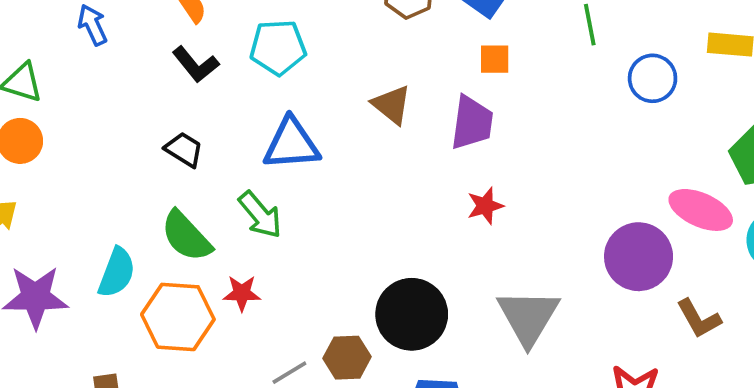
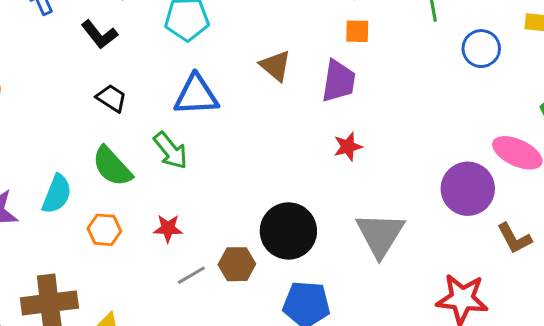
black L-shape: (196, 64) -> (99, 35), moved
red star: (242, 293) -> (168, 228), moved
orange hexagon: (178, 317) -> (104, 230), size x0.6

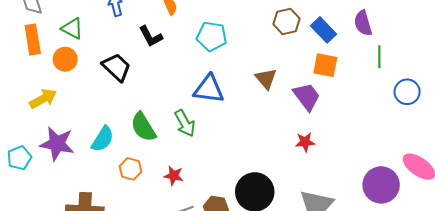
orange square: (357, 31) -> (325, 65), size x1.4
purple trapezoid: (338, 81) -> (307, 97), turned -56
black trapezoid: (111, 98) -> (116, 67), moved, size x1.4

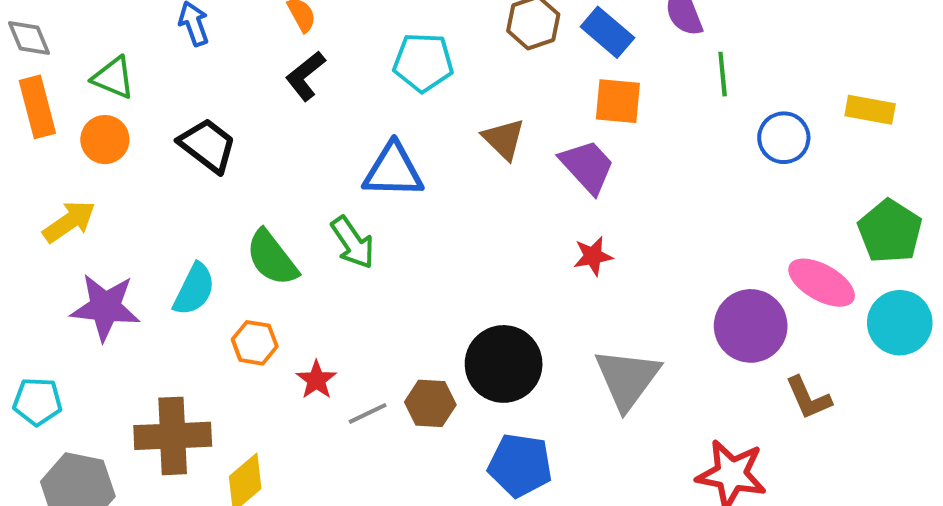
black L-shape: (151, 36) -> (305, 76), moved, turned 85
cyan pentagon: (212, 36) -> (423, 62), moved
cyan pentagon: (19, 158) -> (38, 401), moved, turned 30
red star: (174, 176) -> (316, 380), moved, turned 30

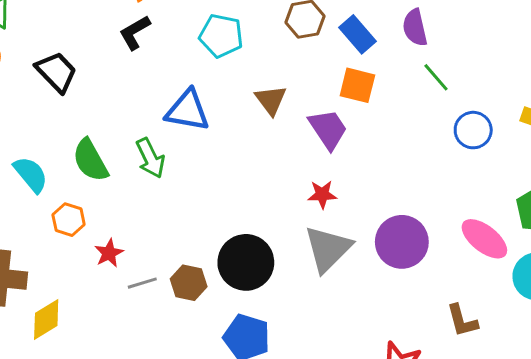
green line: (723, 74) -> (436, 77), turned -44
cyan semicircle: (194, 289) -> (31, 174), turned -75
purple circle: (751, 326) -> (402, 242), moved
gray triangle: (627, 379) -> (328, 249), moved

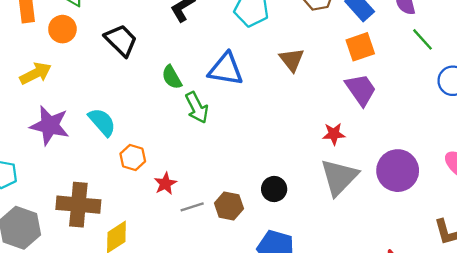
orange square: (357, 85) -> (360, 47), turned -32
purple trapezoid: (328, 129) -> (361, 90), moved
green semicircle: (90, 160) -> (172, 77), moved, size x0.7
black circle: (246, 262) -> (274, 189), size x0.6

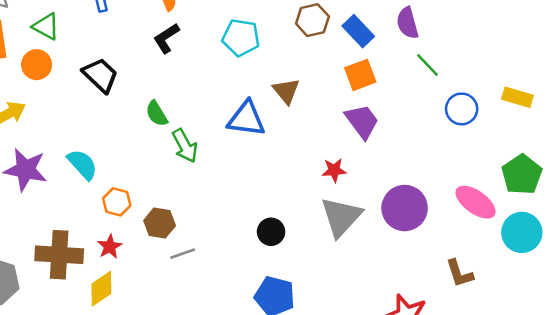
blue triangle: (226, 69) -> (246, 119), moved
red star: (165, 184) -> (110, 247), moved
brown hexagon: (229, 206) -> (160, 223), moved

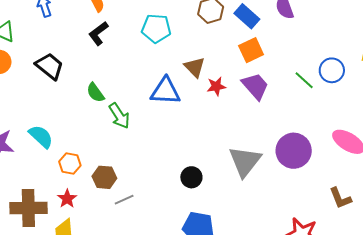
green line: (428, 65) -> (304, 80), moved
red star: (334, 170) -> (216, 86), moved

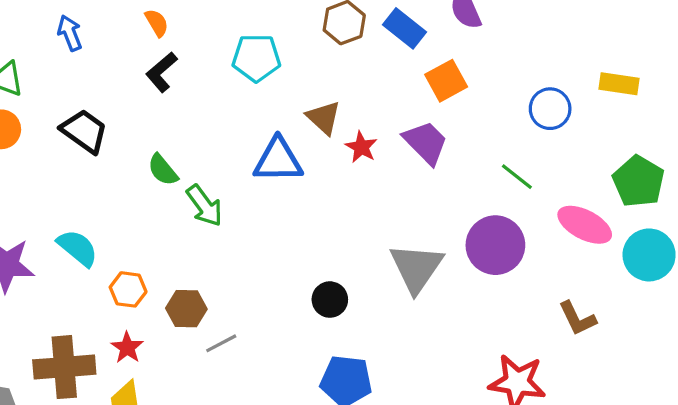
orange square: (251, 50) -> (446, 81), moved
green line: (304, 80) -> (517, 177), moved
red star: (216, 86) -> (361, 147), turned -30

